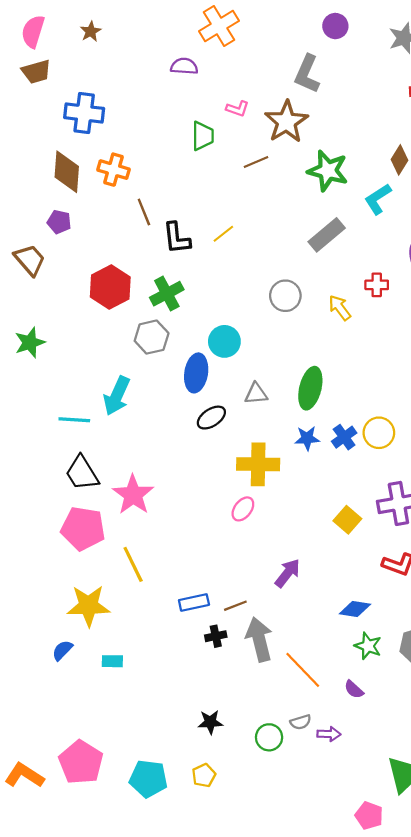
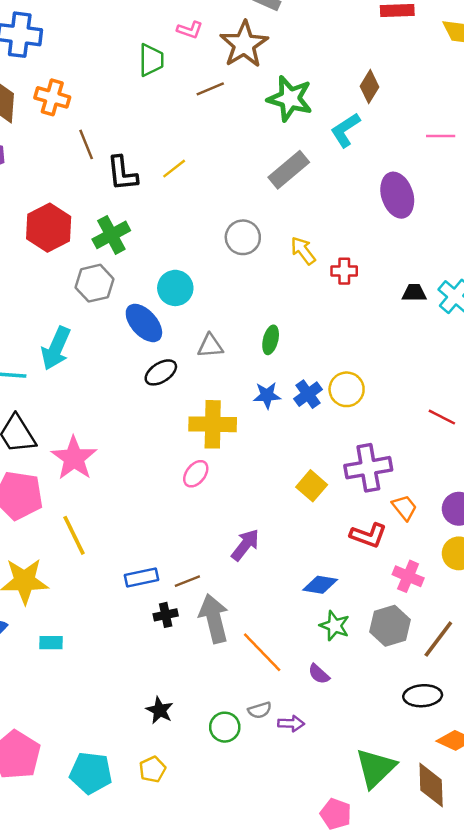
red cross: (377, 285) -> (344, 271), moved
blue ellipse: (196, 373) -> (144, 323), turned -51
green ellipse: (310, 388) -> (271, 340), size x0.6
black star: (210, 722) -> (160, 710), turned 30

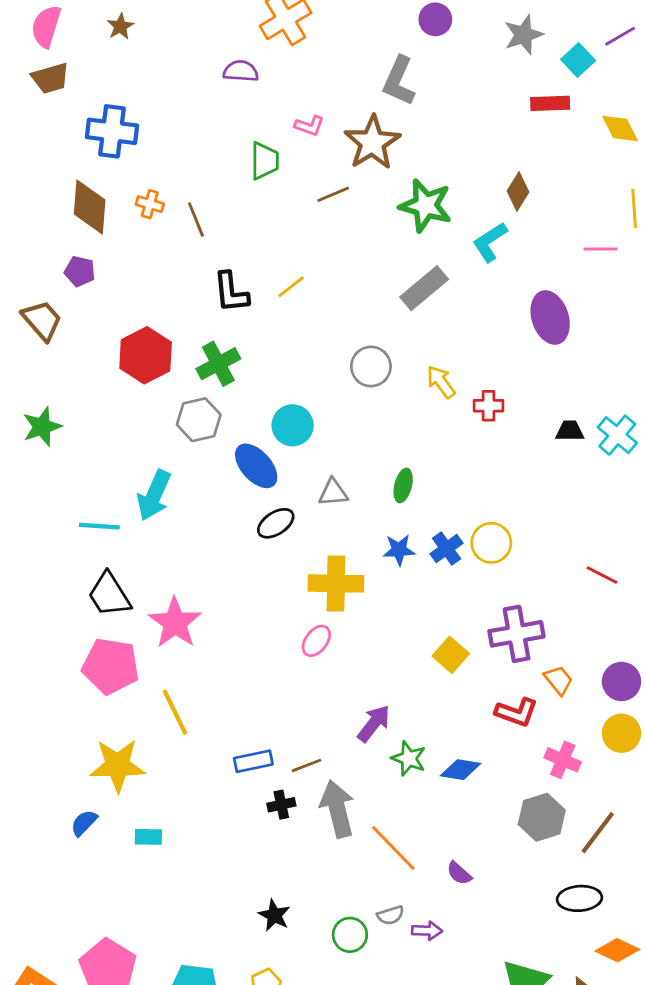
orange cross: (52, 97) -> (150, 204), size x0.7
brown line: (86, 144) -> (196, 220), moved
green star: (335, 626) -> (409, 758), moved

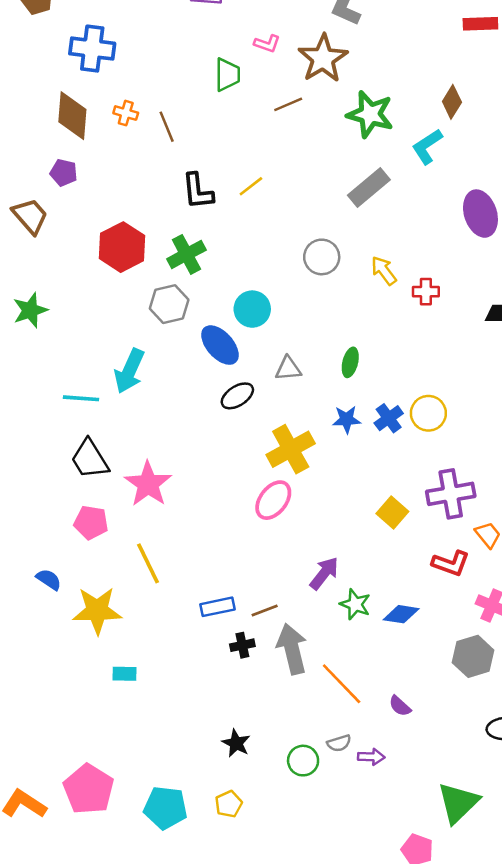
yellow cross: (336, 583) -> (291, 449), turned -30
pink ellipse: (316, 641) -> (273, 500), size x1.4
pink pentagon: (111, 666) -> (91, 522), size x0.7
blue semicircle: (84, 823) -> (49, 579), moved, turned 80

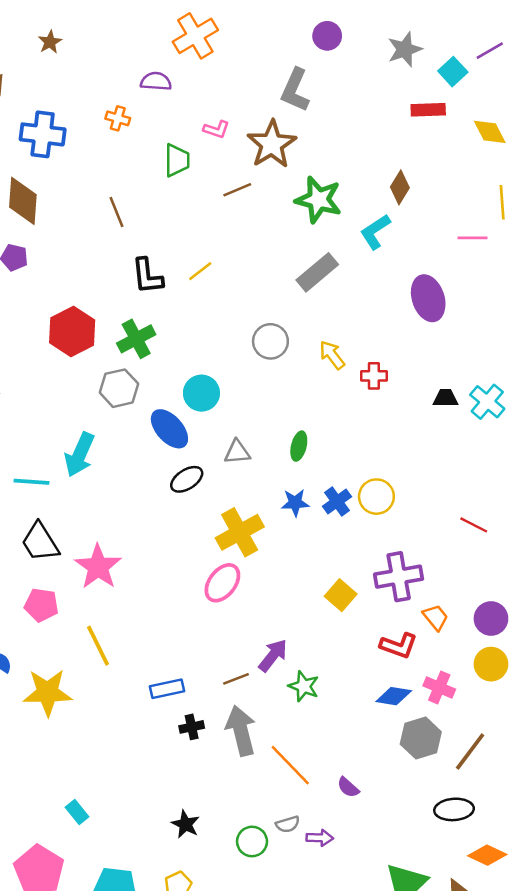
orange cross: (126, 113) -> (118, 118), moved
brown line: (265, 610) -> (236, 679), moved
blue diamond: (401, 614) -> (394, 696), moved
cyan rectangle: (124, 674) -> (77, 812), moved, turned 50

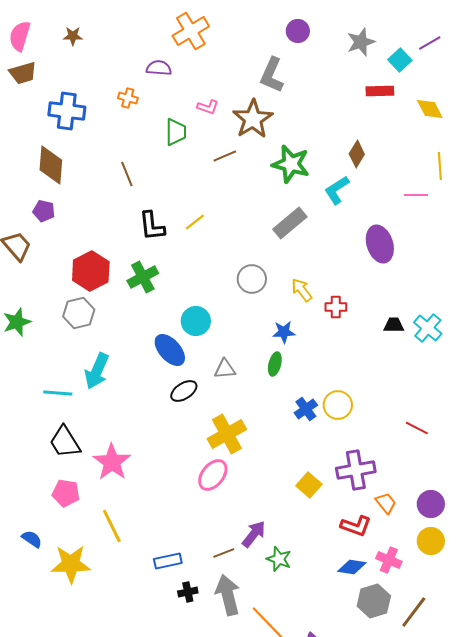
brown star: (50, 42) -> (73, 36), turned 30
gray hexagon: (119, 388) -> (79, 313), moved
blue star: (295, 503) -> (284, 332), moved

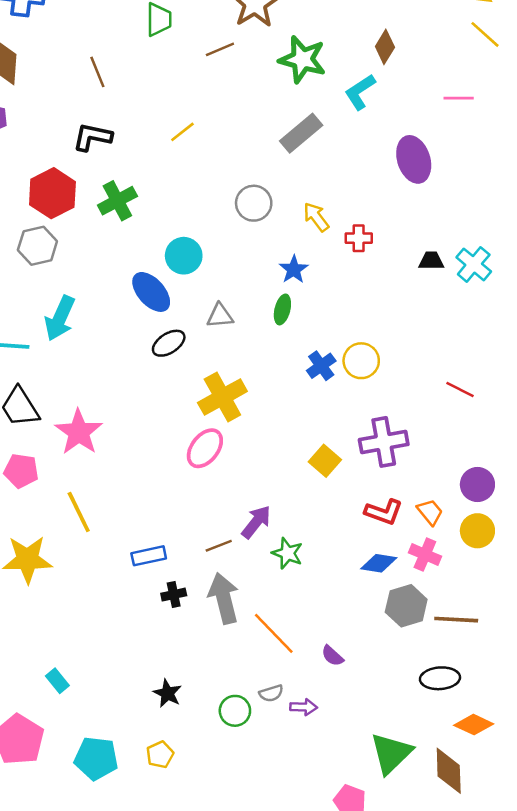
yellow line: (440, 166) -> (485, 34), moved, turned -44
black L-shape: (152, 226) -> (92, 137), moved, turned 108
blue star: (284, 332) -> (294, 269), turned -30
orange trapezoid: (386, 503) -> (430, 512), moved
brown line: (414, 612) -> (456, 620), turned 56

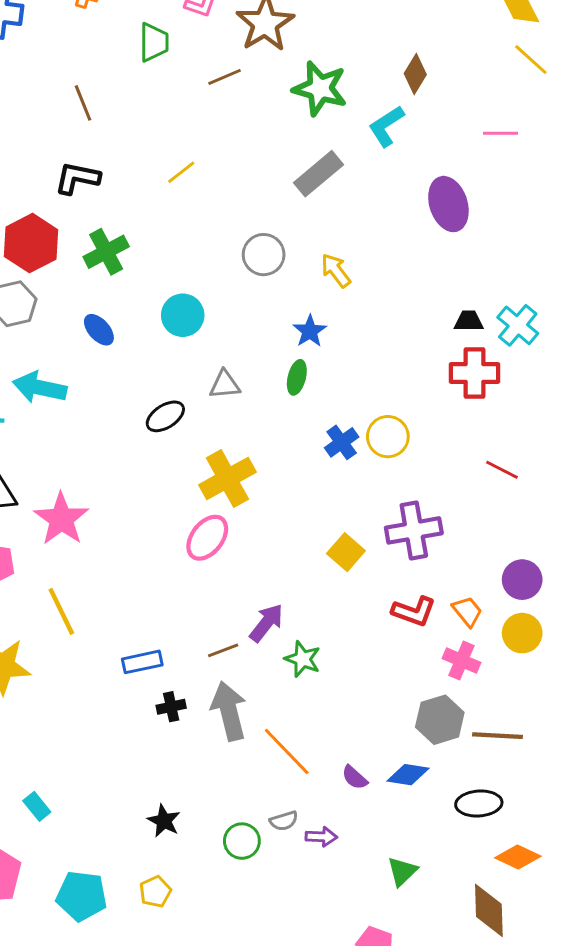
red cross: (359, 238) -> (474, 373), moved, size x1.6
blue ellipse: (151, 292) -> (99, 330), moved, size x0.7
cyan arrow: (60, 318) -> (40, 387), turned 78
blue diamond: (379, 563) -> (408, 775), moved
green triangle: (391, 753) -> (402, 871), moved, size x0.6

